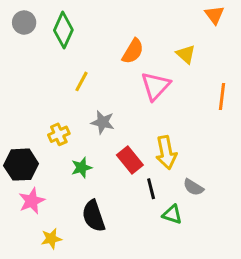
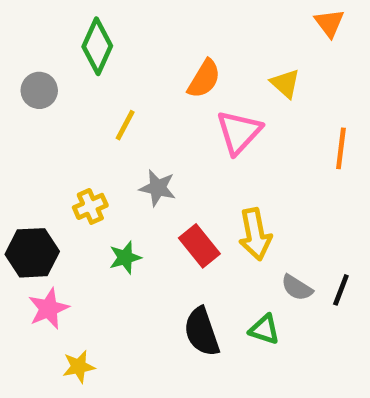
gray circle: (24, 23) -> (39, 90), moved
black line: (151, 189) -> (341, 290), moved, turned 35
black semicircle: (94, 216) -> (202, 332), moved

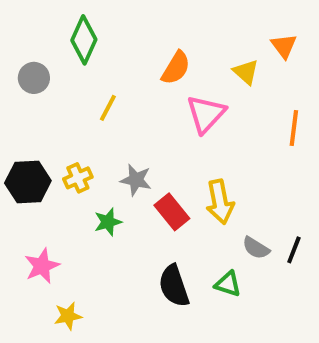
orange triangle: (329, 23) -> (284, 46), moved
gray star: (158, 188) -> (136, 180), moved
black hexagon: (32, 253) -> (28, 182), moved

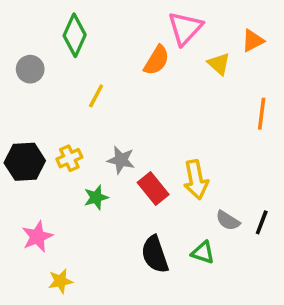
orange triangle: (284, 46) -> (253, 41), turned 40
pink triangle: (206, 114) -> (185, 28), moved

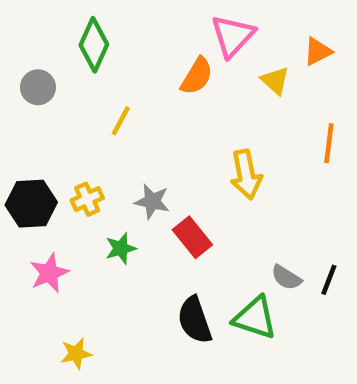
yellow arrow: (196, 180) -> (246, 175), moved
pink star: (37, 237) -> (49, 273), moved
green triangle: (203, 253) -> (255, 318), size x1.5

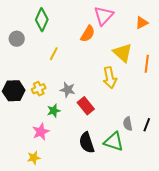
yellow triangle: (275, 81) -> (123, 53), moved, size x1.5
pink star: (49, 273) -> (41, 132), moved
gray semicircle: (286, 277) -> (128, 124), turned 48

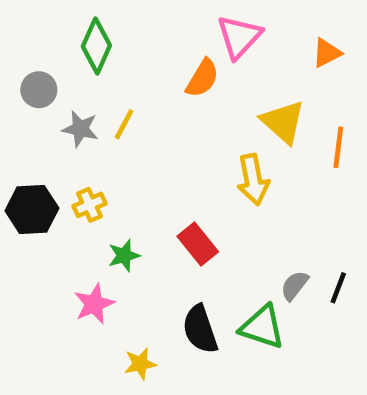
gray star: (68, 90) -> (80, 129), moved
gray semicircle: (128, 124) -> (295, 285), turned 48
yellow star: (34, 158) -> (140, 364), moved

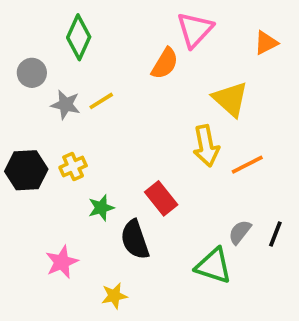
yellow line: (124, 124) -> (101, 101), turned 30
orange line: (338, 147) -> (247, 165), moved, turned 56
pink star: (94, 304) -> (62, 262), moved
black semicircle: (200, 329) -> (135, 240), moved

